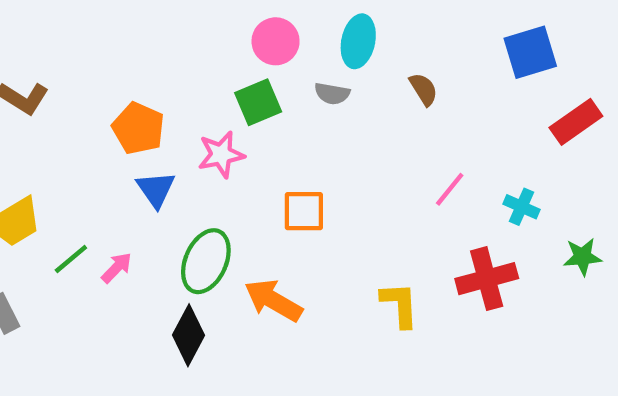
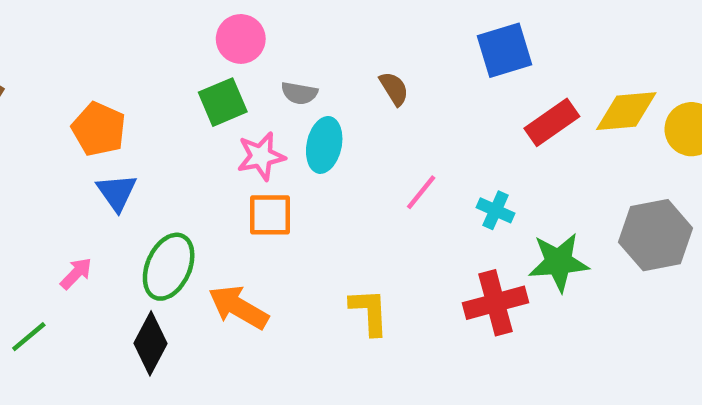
cyan ellipse: (358, 41) -> (324, 145), moved
pink star: (221, 155) -> (261, 156), moved
green star: (582, 257) -> (559, 262), size x1.5
green line: (71, 259) -> (29, 337), moved
red cross: (487, 279) -> (496, 303), moved

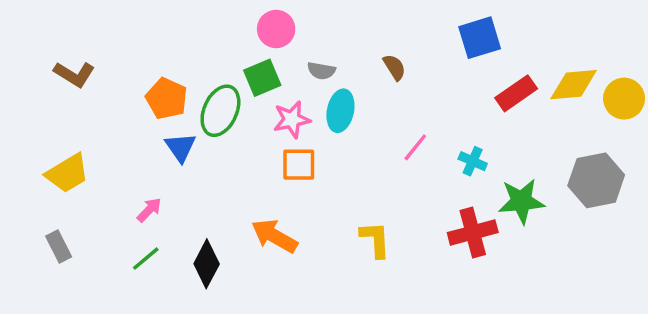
green ellipse: (169, 267) -> (220, 111), moved
green line: (29, 337) -> (146, 259), moved

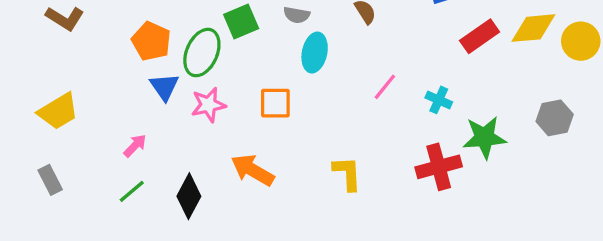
pink star: (292, 119) -> (208, 105), moved
gray hexagon: (596, 180) -> (555, 118), size x0.7

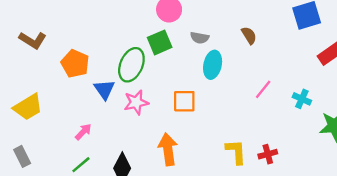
orange pentagon: (151, 41) -> (75, 64), moved
red cross: (439, 167) -> (268, 154), moved, size x0.6
orange arrow: (253, 170) -> (168, 149), turned 52

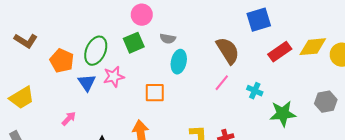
brown semicircle: (249, 35) -> (228, 51), moved, size x1.8
green ellipse: (131, 65) -> (96, 51), moved
pink star: (136, 102) -> (114, 77), moved

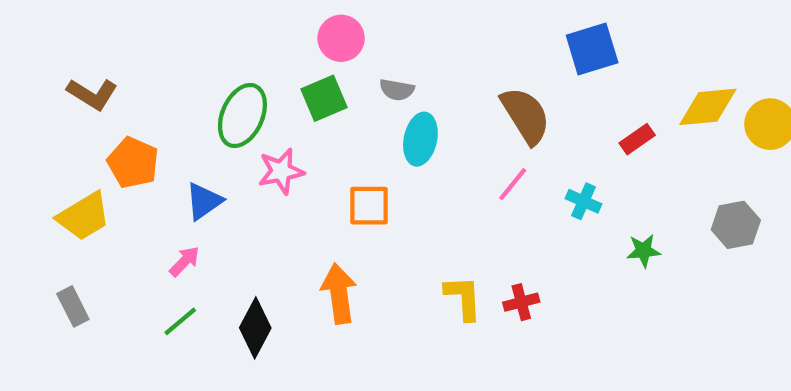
red rectangle: (280, 52) -> (637, 139), moved, size x0.7
orange pentagon: (62, 61) -> (133, 163), moved
blue triangle: (87, 83) -> (204, 201), moved, turned 30
green star: (283, 114) -> (644, 251), size x0.6

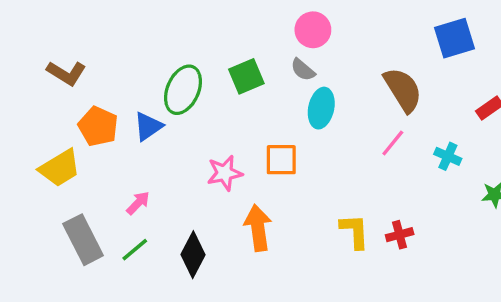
pink circle: (341, 38) -> (313, 30), moved
gray semicircle: (397, 90) -> (303, 70), turned 30
pink star: (281, 171) -> (225, 173), moved
blue triangle: (204, 201) -> (148, 126), moved
gray rectangle: (73, 306) -> (83, 240), moved, size x1.6

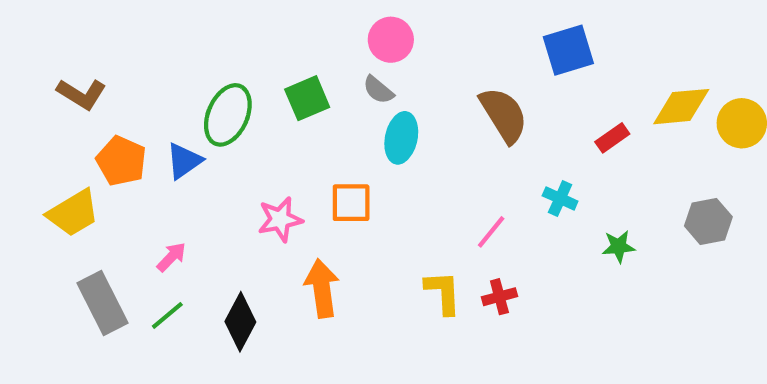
pink line: (393, 143) -> (491, 232), moved

